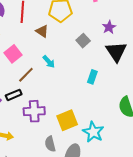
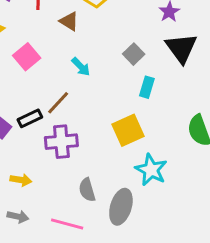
gray square: (83, 41) -> (134, 54), moved
brown line: (26, 75) -> (58, 103), moved
yellow square: (67, 120) -> (128, 130), moved

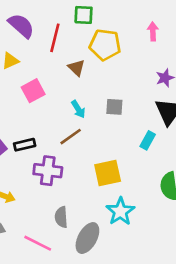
gray square: (134, 54) -> (114, 107), moved, turned 36
cyan rectangle: (147, 87) -> (148, 140), moved
brown line: (58, 103) -> (71, 137), moved

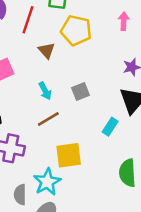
gray square: (114, 107) -> (80, 92), turned -30
brown line: (71, 137) -> (48, 119), moved
cyan star: (120, 211) -> (47, 182), moved

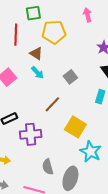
cyan arrow: (45, 91) -> (37, 73), moved
yellow square: (69, 155) -> (75, 127), turned -35
cyan star: (47, 182) -> (91, 152), moved

